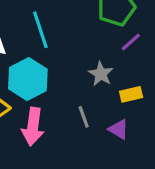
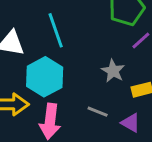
gray line: (84, 117) -> (98, 112), turned -48

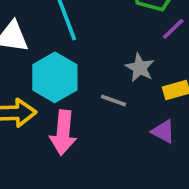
gray line: (98, 112) -> (114, 100), moved

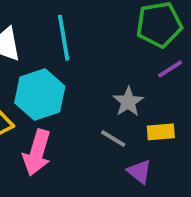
gray line: (114, 100) -> (113, 138), moved

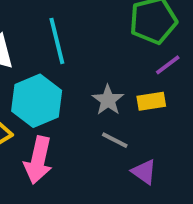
gray star: (128, 102) -> (108, 100), moved
yellow rectangle: (161, 132) -> (151, 101), moved

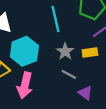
cyan line: (57, 41) -> (56, 19), moved

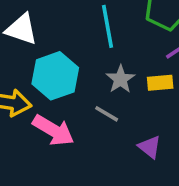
gray line: (69, 74) -> (107, 114), moved
pink arrow: (25, 85) -> (53, 130), turned -75

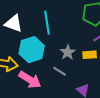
cyan line: (108, 26) -> (47, 23), moved

